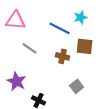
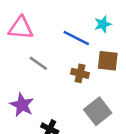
gray square: (77, 86) -> (98, 111), size x1.5

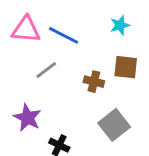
blue line: (76, 38) -> (64, 35), moved
gray line: (38, 63) -> (46, 70), turned -72

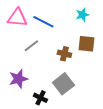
purple star: (27, 118) -> (18, 79), turned 30
gray square: (114, 125) -> (63, 84), moved

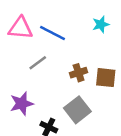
brown square: (86, 44) -> (106, 78), moved
brown cross: (64, 54) -> (79, 73), turned -32

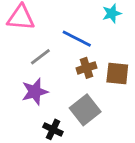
blue line: (53, 33) -> (77, 39), moved
purple star: (22, 104) -> (35, 92), moved

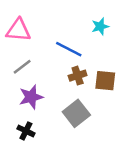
gray line: (40, 57) -> (22, 67), moved
black cross: (53, 129) -> (26, 131), moved

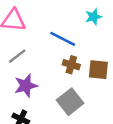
brown cross: (78, 76) -> (71, 65), turned 35

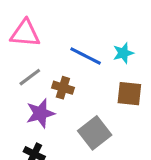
cyan star: (93, 17) -> (123, 53), moved
brown cross: (71, 65) -> (63, 88), moved

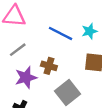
brown cross: (63, 88) -> (49, 66), moved

